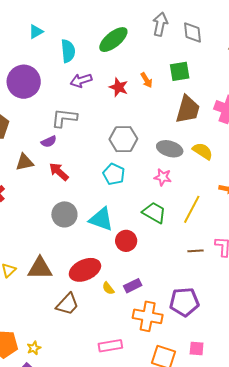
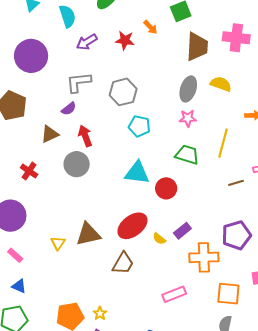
gray hexagon: (123, 139) -> (123, 92), moved
gray ellipse: (170, 149) -> (188, 89), turned -75
red arrow: (59, 172) -> (85, 136), turned 40
gray circle: (64, 214) -> (77, 164), moved

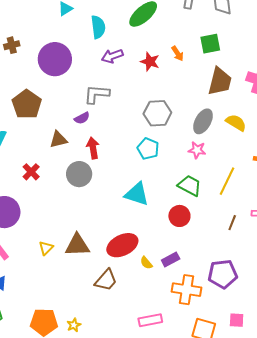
gray hexagon: (123, 92) -> (157, 113), moved
brown line: (236, 183) -> (232, 223), turned -63
red circle: (166, 188) -> (179, 216), moved

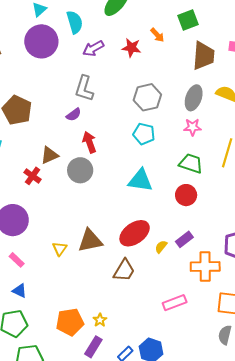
purple circle: (55, 59) -> (41, 41), moved
gray L-shape: (97, 94) -> (84, 88), turned -68
brown triangle: (58, 140) -> (50, 155), moved
yellow semicircle: (146, 263) -> (161, 247), turned 88

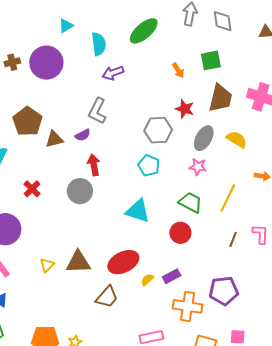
purple circle: (41, 41) -> (46, 63), moved
red star: (131, 48) -> (185, 109), moved
brown triangle: (50, 155) -> (54, 139), moved

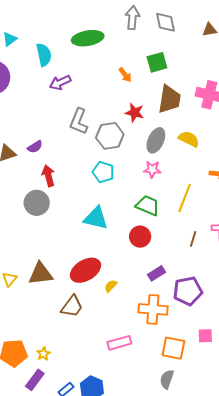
green ellipse: (144, 31) -> (88, 38), turned 36
gray L-shape: (97, 111) -> (79, 121), moved
purple rectangle: (172, 276) -> (157, 273), moved

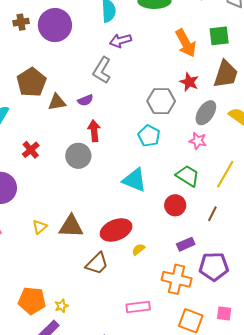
orange arrow: (125, 75) -> (186, 43), size x1.8
gray L-shape: (79, 121) -> (102, 70), moved
brown line: (193, 239) -> (212, 214), moved

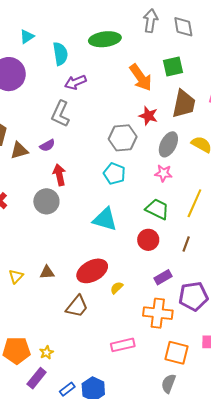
brown triangle: (71, 226) -> (47, 272), size x0.6

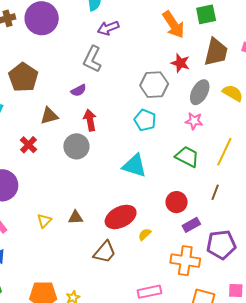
brown triangle: (19, 150) -> (49, 116), moved
red circle: (148, 240) -> (177, 202), moved

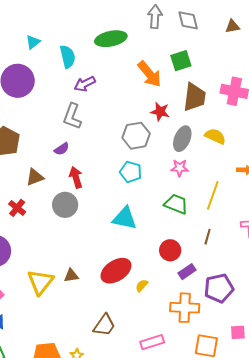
yellow triangle: (44, 221) -> (40, 282), size x1.8
brown trapezoid: (105, 252) -> (104, 325), moved

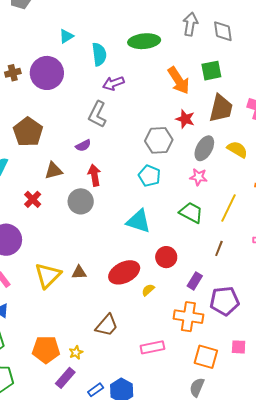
red circle: (170, 250) -> (166, 257), moved
purple rectangle: (187, 272) -> (195, 281), turned -30

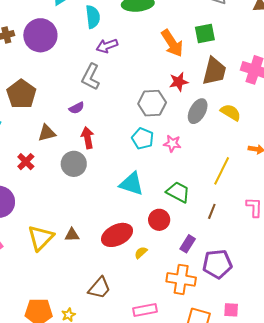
red star: (185, 119) -> (179, 82), turned -30
pink star: (198, 177) -> (172, 144), moved
green trapezoid: (191, 213) -> (178, 192), moved

